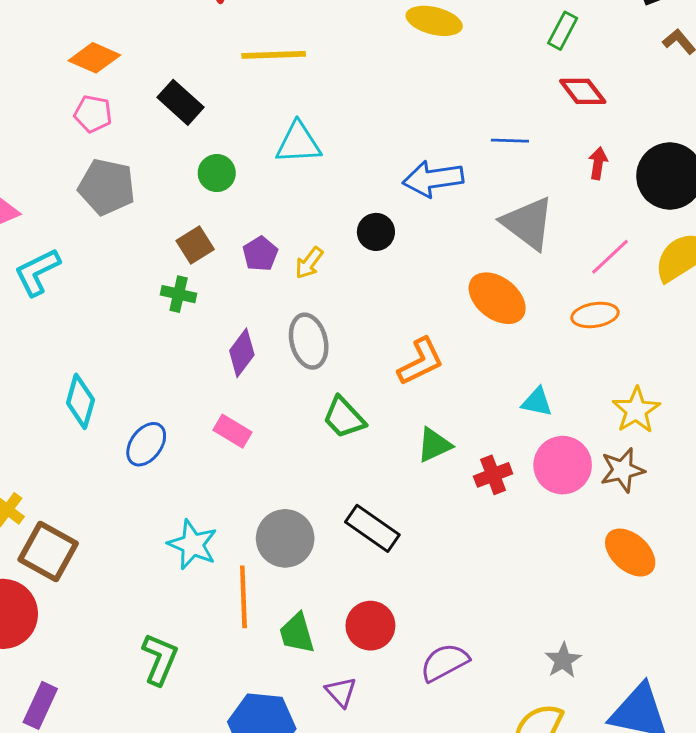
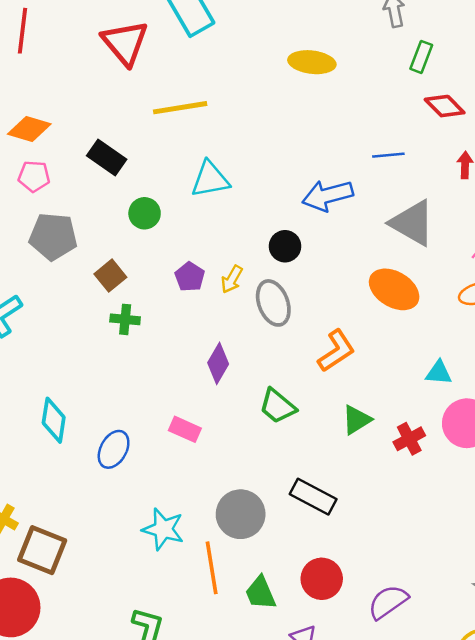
brown square: (195, 245) -> (110, 276), moved
gray ellipse: (309, 341) -> (273, 303), moved
purple diamond: (242, 353) -> (218, 363), moved

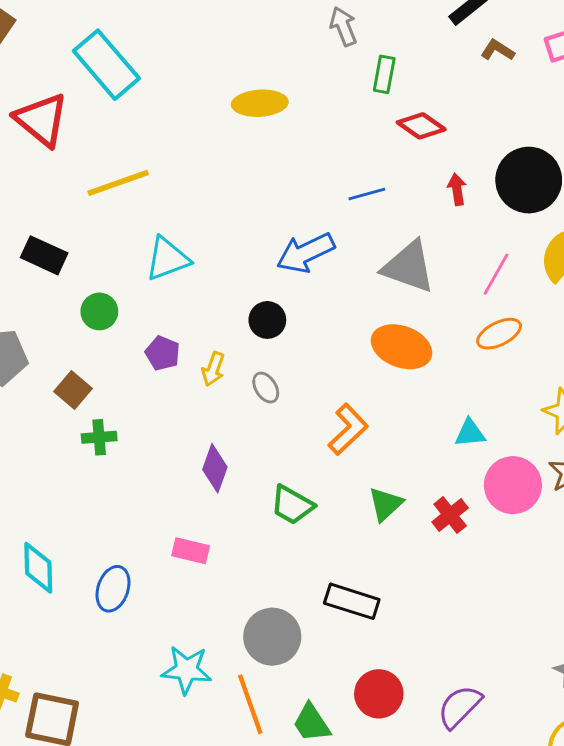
purple pentagon: (190, 277) -> (163, 353), moved
gray ellipse: (273, 303) -> (266, 388), size x0.6

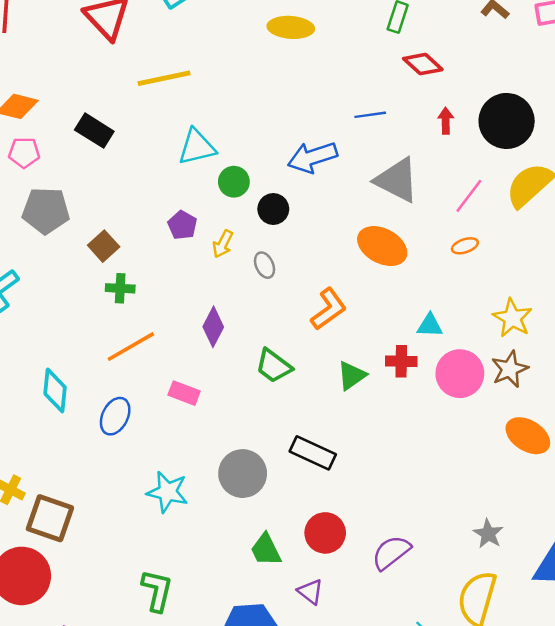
green circle: (99, 311) -> (234, 182), moved
orange ellipse: (499, 334) -> (465, 246), size x0.7
red cross: (450, 515) -> (401, 361), moved, turned 32
orange line: (250, 704) -> (131, 347), moved, turned 72

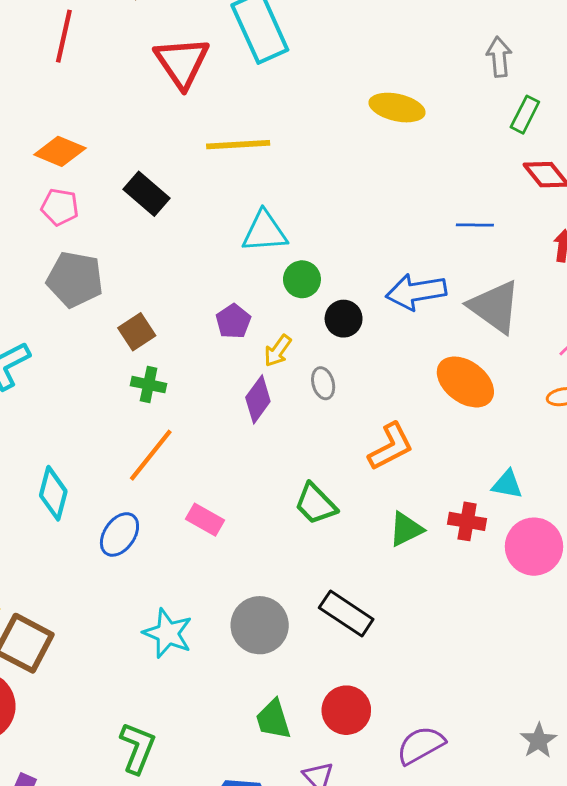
blue arrow: (313, 157) -> (416, 292), moved
purple diamond: (213, 327) -> (258, 399), moved
orange line: (131, 347) -> (151, 455), turned -30

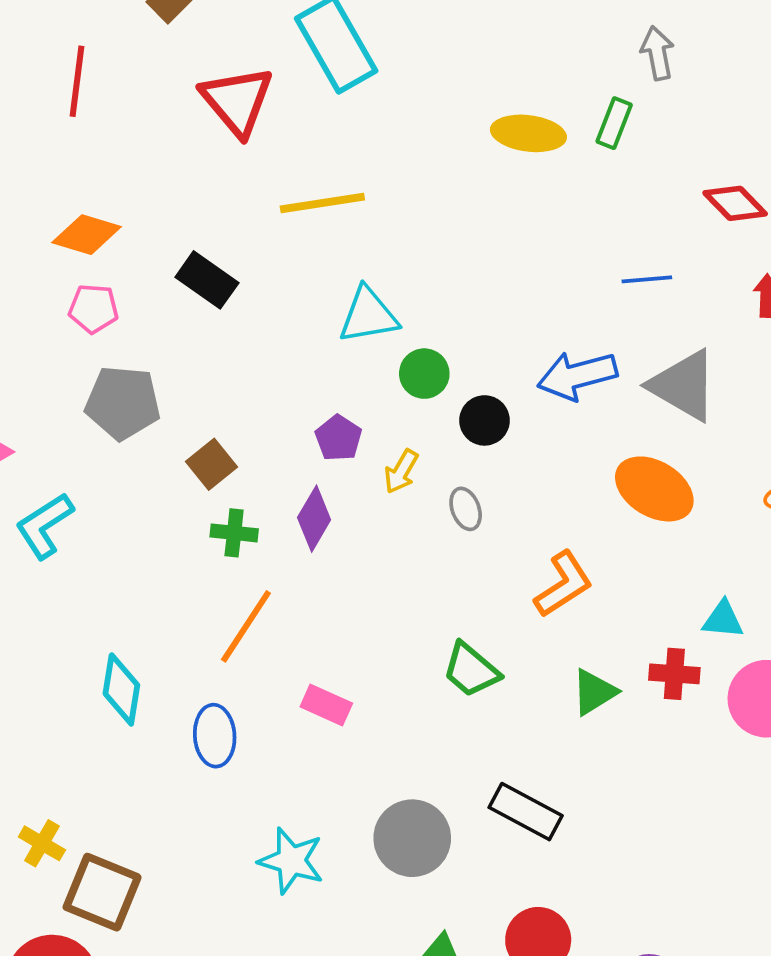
green rectangle: (525, 115) -> (614, 123), moved
purple diamond: (258, 399) -> (314, 519), moved
blue ellipse: (119, 534) -> (215, 736), turned -33

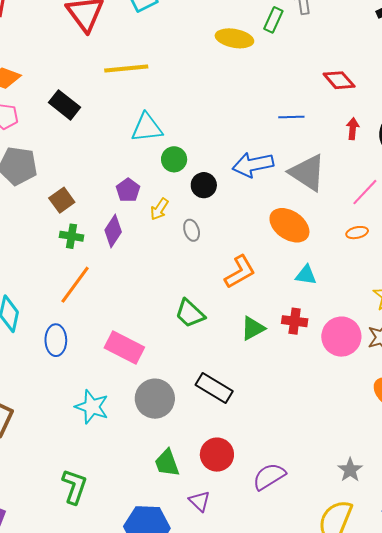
green rectangle: (614, 123) -> (273, 20), moved
cyan triangle: (723, 620) -> (306, 275), moved
pink rectangle: (326, 705) -> (124, 348), moved, size x1.5

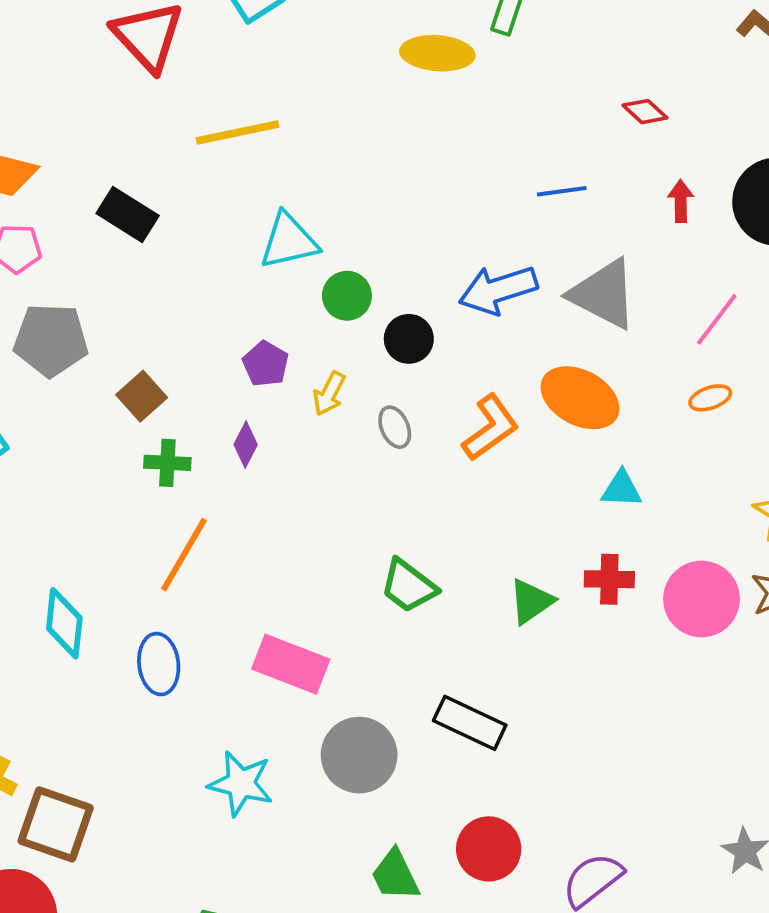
red diamond: (339, 80) -> (645, 112), size x0.7
purple diamond: (113, 231) -> (246, 445), size x0.7
orange L-shape: (240, 272) -> (490, 428), moved

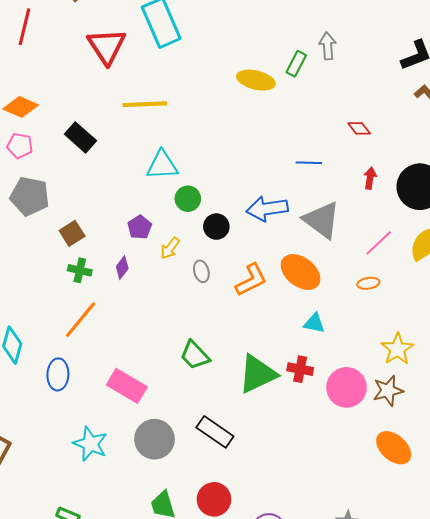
green triangle: (531, 601) -> (257, 374), size x1.6

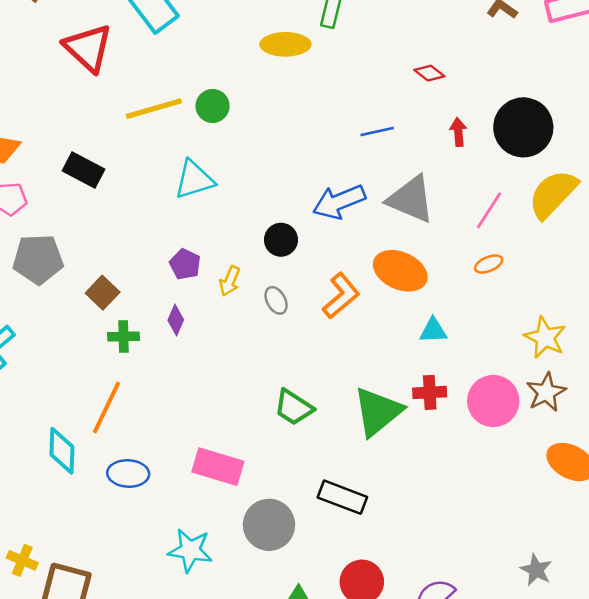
green circle: (188, 199) -> (213, 106), moved
orange line: (81, 320) -> (106, 407), moved
blue ellipse: (58, 374) -> (128, 474), turned -76

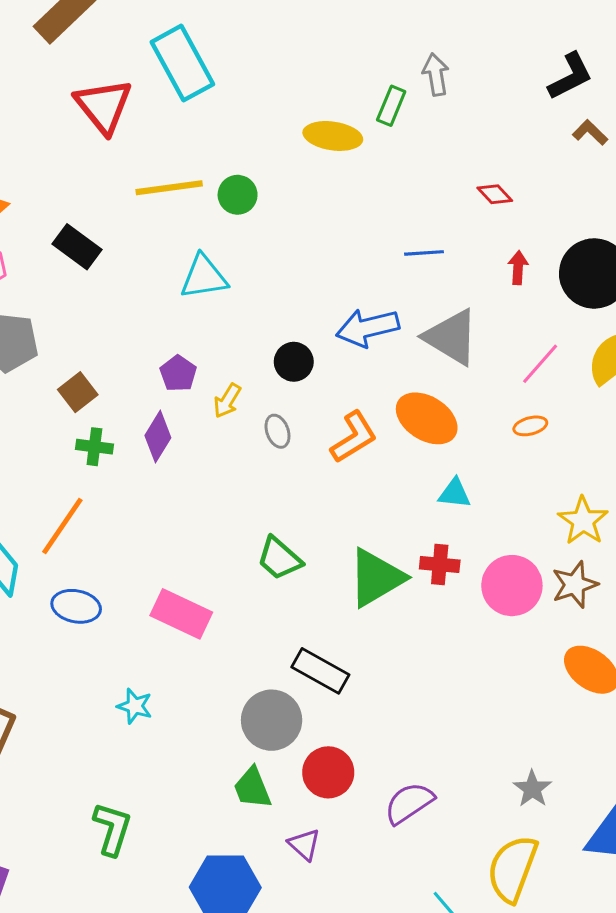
purple diamond: (176, 320) -> (158, 437), size x1.4
gray circle: (269, 525) -> (272, 720), moved
cyan star: (190, 550) -> (135, 706), size x0.7

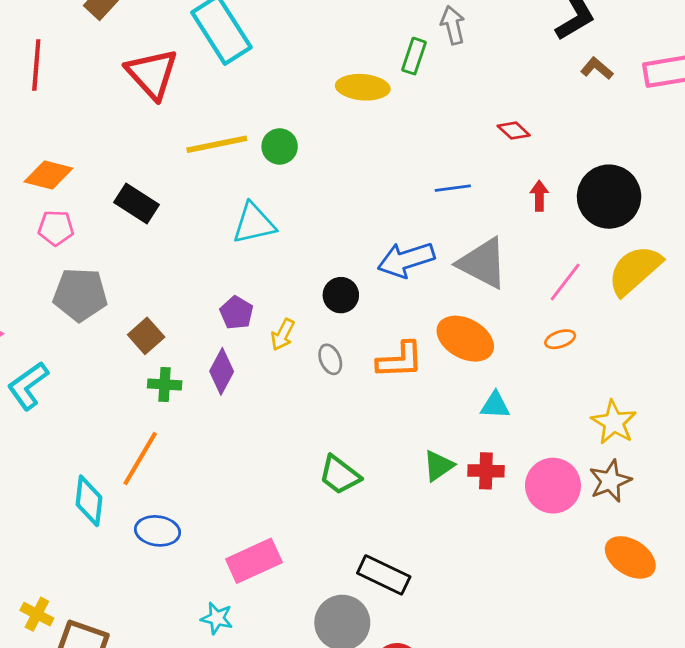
orange L-shape: (354, 437) -> (400, 360), turned 33
green triangle: (376, 578) -> (439, 466), moved, size x0.6
pink rectangle: (181, 614) -> (254, 561), moved, turned -46

